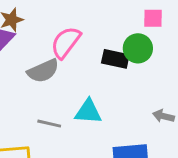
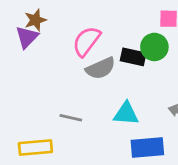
gray semicircle: (43, 71) -> (101, 68), moved
cyan triangle: (88, 112) -> (126, 114), moved

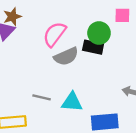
green circle: (154, 47) -> (99, 33), moved
cyan triangle: (126, 114) -> (72, 102), moved

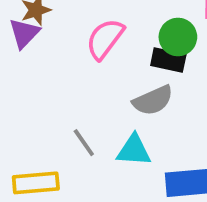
gray semicircle: (66, 56) -> (153, 100), moved
gray line: (42, 97) -> (84, 143), turned 42

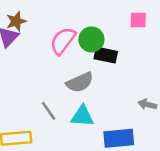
green circle: (178, 37) -> (91, 39), moved
gray semicircle: (153, 100) -> (80, 82), moved

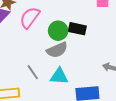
green circle: (91, 39) -> (58, 31), moved
pink semicircle: (63, 41) -> (30, 18), moved

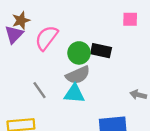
gray line: (33, 72) -> (39, 90), moved
cyan triangle: (59, 76) -> (74, 94), moved

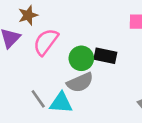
brown star: (21, 20) -> (28, 15), moved
cyan triangle: (74, 94) -> (61, 103), moved

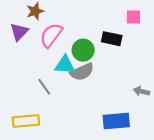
black rectangle: (105, 56) -> (112, 39), moved
cyan triangle: (61, 103) -> (65, 65), moved

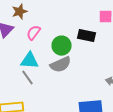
pink semicircle: (51, 35) -> (34, 33), size x0.7
cyan triangle: (65, 65) -> (30, 61), moved

